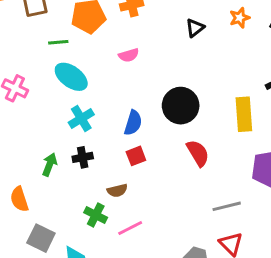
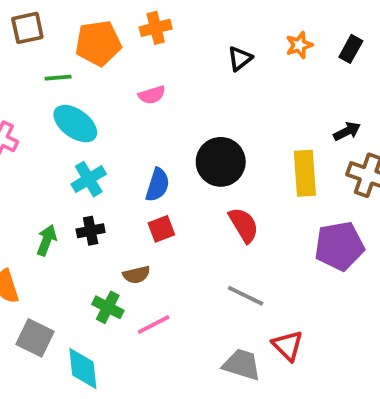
gray line: (227, 206) -> (246, 296), moved, turned 40

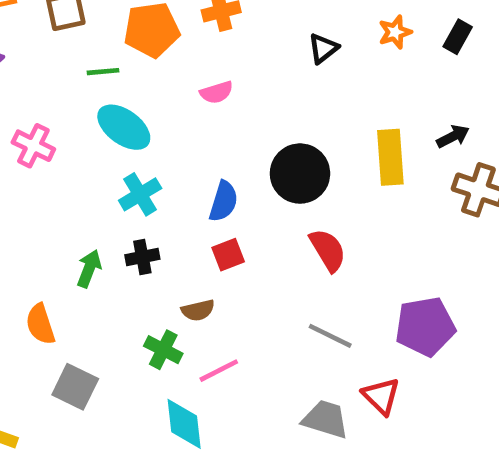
yellow rectangle: (305, 173) -> (390, 157), moved
purple pentagon: (339, 246) -> (425, 327), moved
cyan diamond: (83, 369) -> (184, 424), moved

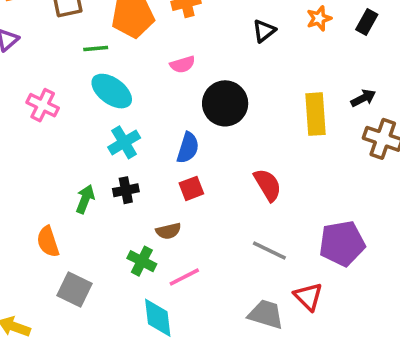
black circle: (300, 174) -> (225, 103), moved

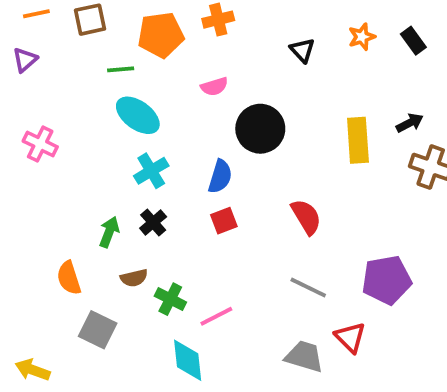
black rectangle: (367, 22) -> (413, 41), turned -65
black triangle: (264, 31) -> (302, 50), turned -35
pink cross: (43, 105) -> (40, 144), moved
black cross: (126, 190) -> (153, 222), turned -30
brown semicircle: (168, 231) -> (134, 278), moved

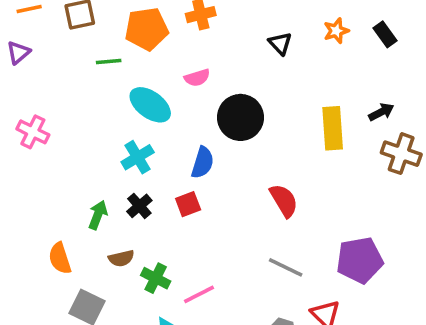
cyan ellipse: (138, 115) -> (150, 105), moved
red square: (224, 221) -> (188, 204), moved

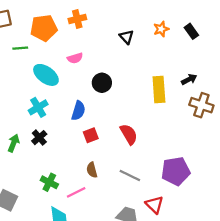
black circle: (240, 117) -> (102, 83), size x0.7
red square: (188, 204) -> (91, 135), moved
brown semicircle: (121, 258) -> (92, 170), moved, turned 88

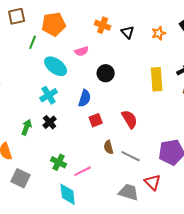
orange cross: (77, 19) -> (103, 25), moved, turned 35
orange star: (161, 29) -> (159, 33), moved
green line: (20, 48) -> (33, 42), turned -64
brown semicircle: (92, 170) -> (109, 147), moved

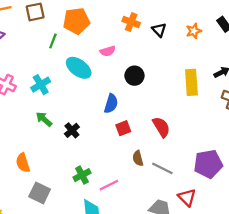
cyan cross: (49, 95) -> (41, 85), moved
green arrow: (27, 127) -> (44, 119), moved, turned -70
green cross: (59, 162) -> (82, 175), turned 35

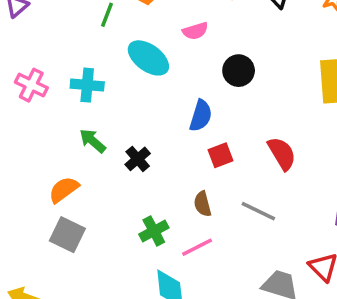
cyan cross: (41, 85) -> (87, 85), turned 36
brown semicircle: (138, 158) -> (203, 204), moved
orange semicircle: (23, 163) -> (64, 190), moved, turned 72
gray line: (162, 168) -> (258, 211), moved
gray square: (40, 193) -> (67, 235), moved

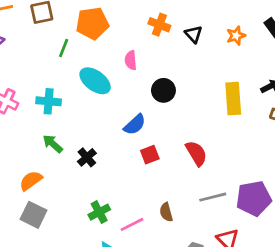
pink semicircle: (195, 31) -> (131, 60), turned 102
blue semicircle: (201, 116) -> (135, 125), turned 30
brown semicircle: (203, 204) -> (166, 212), moved
gray line: (258, 211) -> (213, 197), moved, turned -40

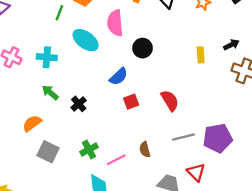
pink semicircle: (131, 60) -> (115, 23), size x1.6
yellow rectangle: (233, 99) -> (201, 55), size x0.6
gray square: (34, 215) -> (48, 152), moved

